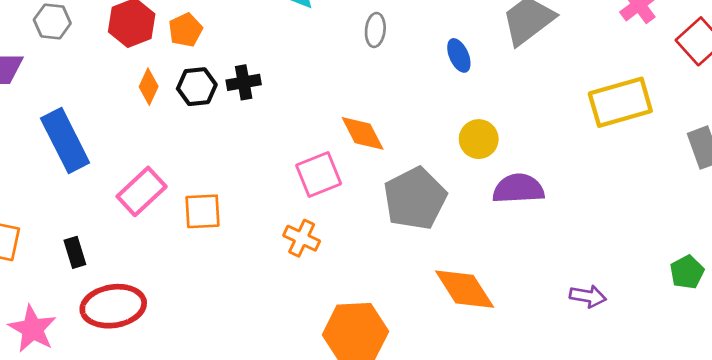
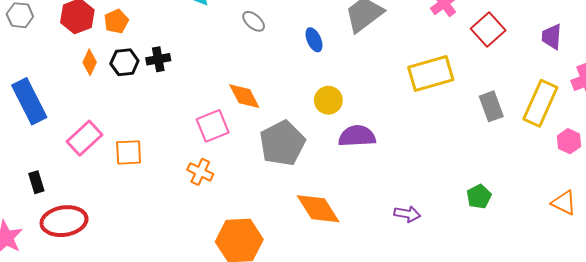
gray ellipse: (375, 30) -> (254, 21), turned -55

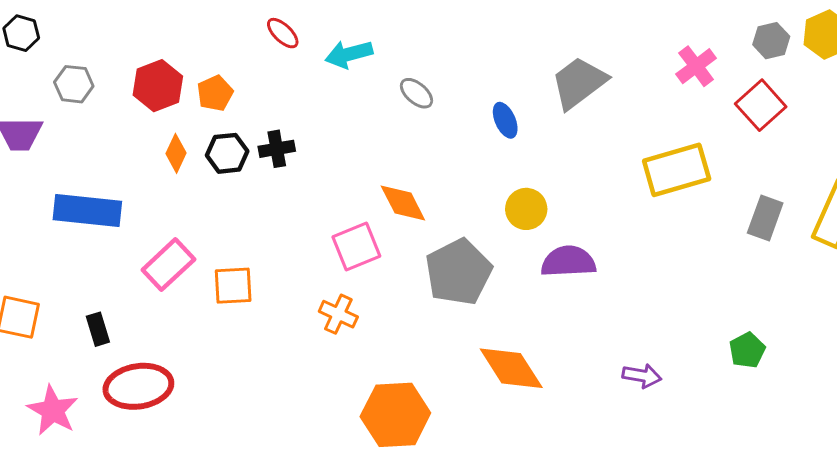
blue rectangle: (29, 101) -> (87, 210), turned -57
gray rectangle: (491, 106) -> (765, 218), turned 40

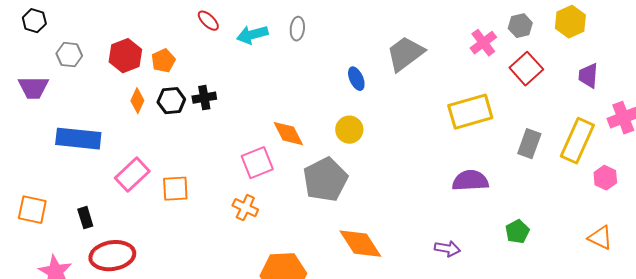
gray hexagon: (771, 41) -> (520, 26), moved
gray ellipse: (417, 93) -> (297, 29), moved, turned 55
yellow circle: (526, 209) -> (349, 130), moved
purple semicircle: (568, 262) -> (470, 181), moved

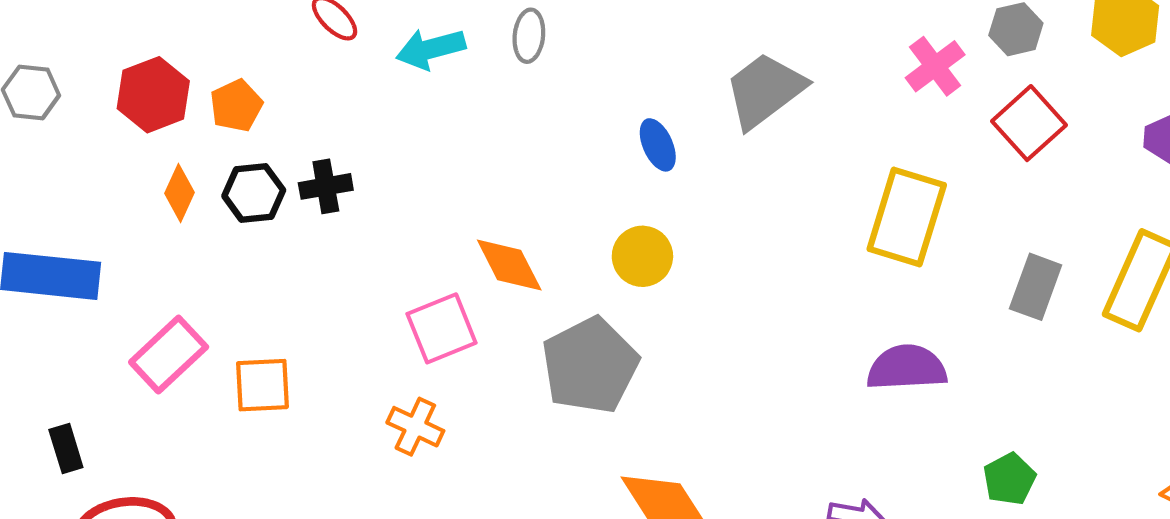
yellow rectangle: (470, 112) -> (907, 217), turned -57

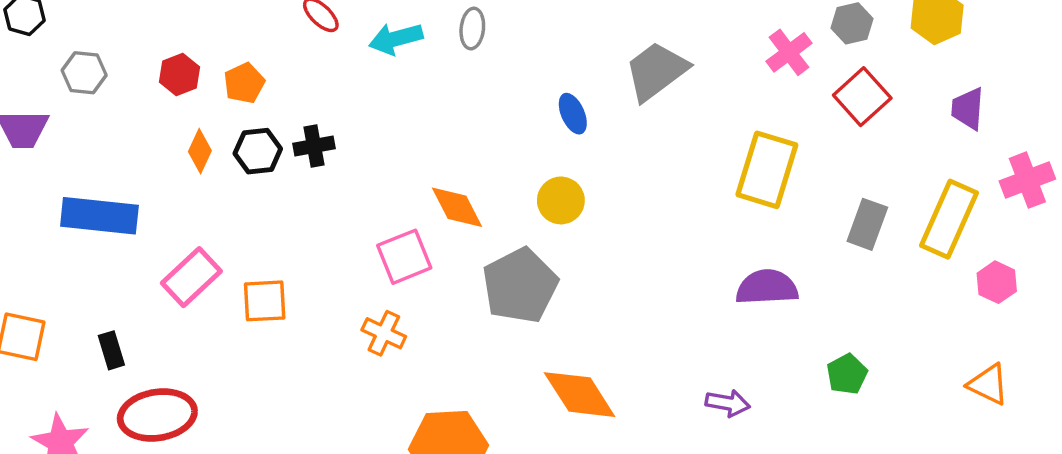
red hexagon: (153, 95) -> (179, 74), size x0.7

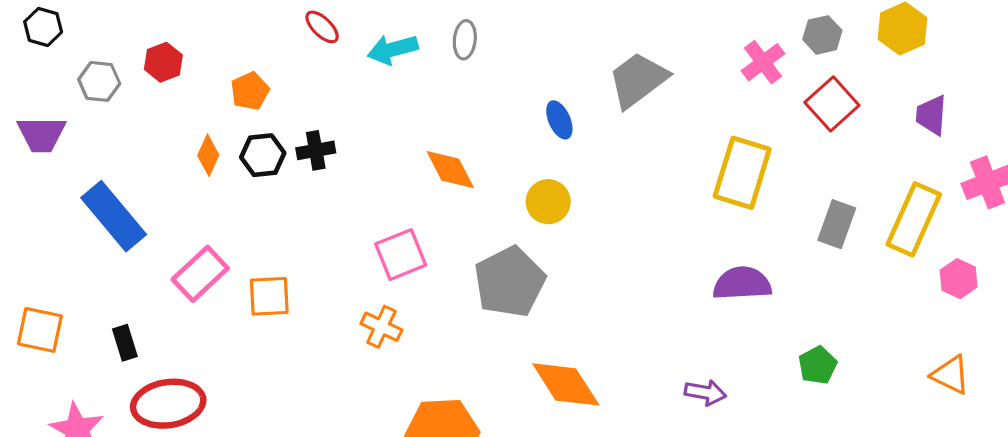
red hexagon: (179, 74) -> (163, 62), moved
orange diamond: (457, 207) -> (450, 170), moved
blue rectangle: (99, 216) -> (114, 216), turned 44

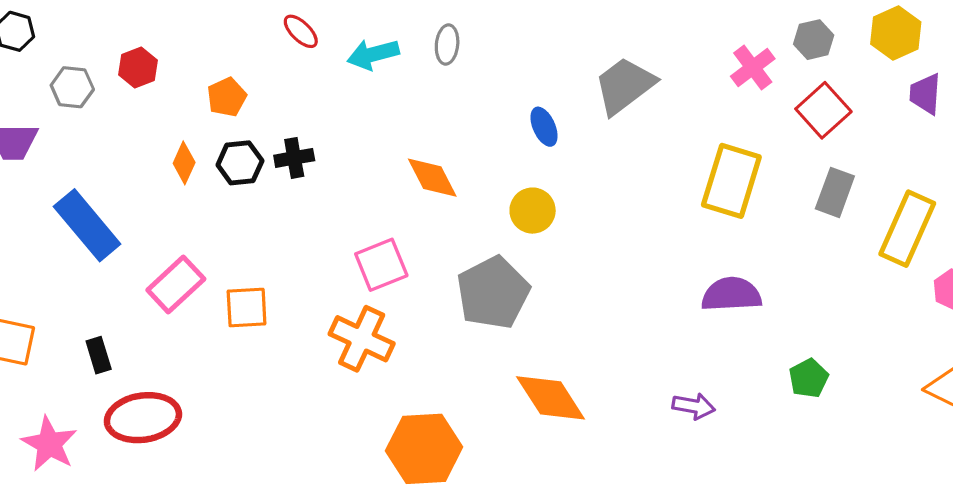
purple trapezoid: (931, 115) -> (925, 94), moved
gray rectangle: (837, 224) -> (835, 192), moved
orange cross: (381, 327) -> (362, 339), size x1.5

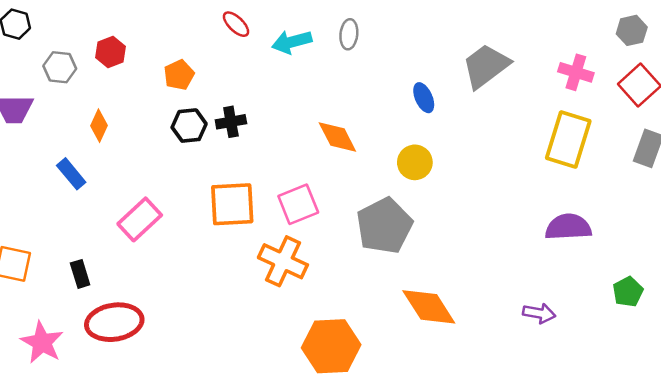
pink cross: (753, 68) -> (576, 72), moved, turned -36
orange diamond: (184, 163) -> (99, 126), moved
blue rectangle: (87, 225) -> (71, 174), size x0.6
orange square: (247, 307) -> (232, 204), moved, size x1.4

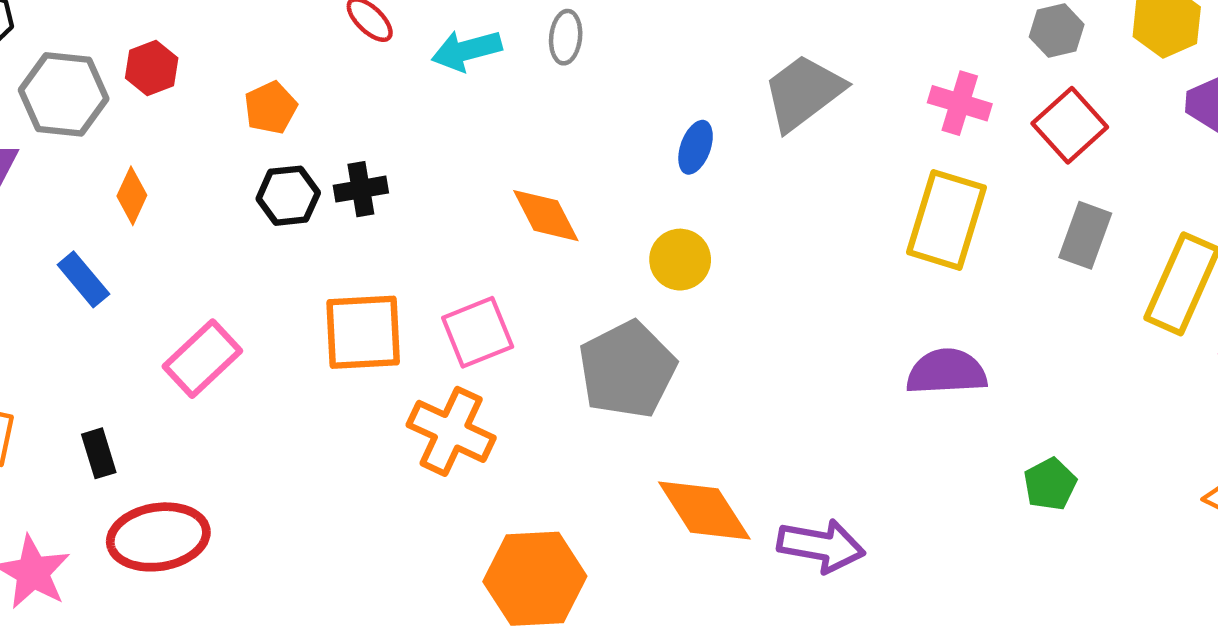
gray hexagon: (60, 67) -> (64, 94), size x1.5
blue ellipse: (424, 98) -> (696, 147), turned 44
purple arrow: (539, 313) -> (821, 546), moved, size x1.5

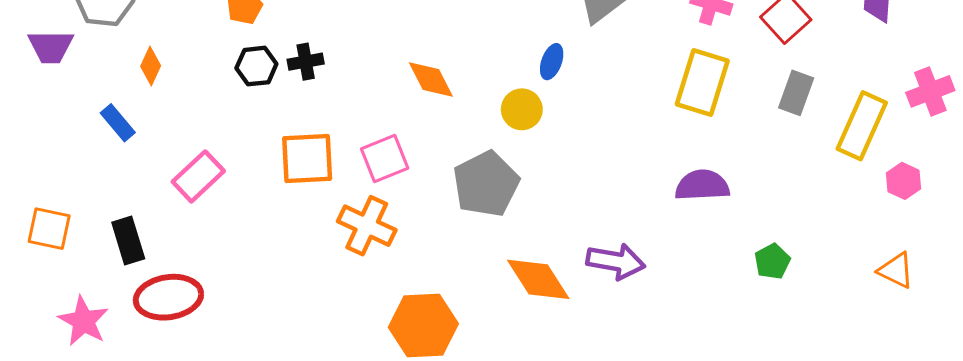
blue ellipse: (696, 147) -> (552, 62), moved
black rectangle: (99, 453) -> (128, 241), size x1.4
purple arrow: (821, 546) -> (616, 261), moved

